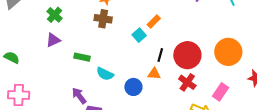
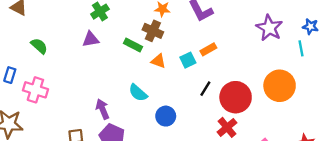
orange circle: (228, 52) -> (280, 86), moved
green rectangle: (82, 57) -> (133, 45), moved
orange triangle: (154, 74) -> (158, 61), moved

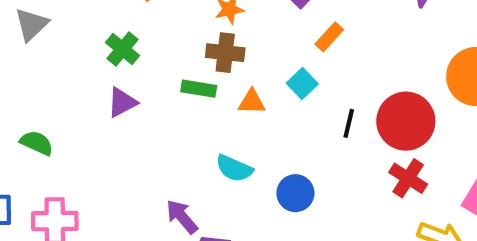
orange rectangle: (208, 49) -> (329, 37), moved

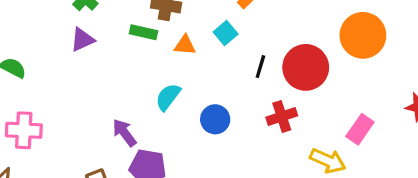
cyan semicircle: (234, 168) -> (168, 97), turned 100
red cross: (408, 178) -> (282, 116), moved, turned 36

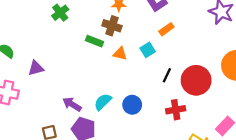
purple triangle: (82, 40) -> (36, 68), moved
cyan semicircle: (168, 97) -> (103, 102), moved
purple arrow: (124, 133) -> (72, 104), turned -30

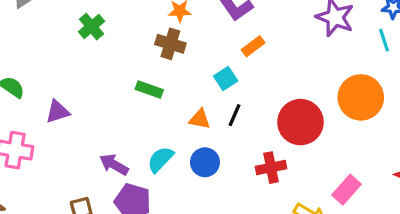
green rectangle: (95, 41) -> (149, 89), moved
orange triangle: (120, 54) -> (200, 119), moved
black line: (167, 75) -> (235, 115), moved

